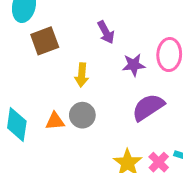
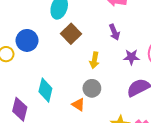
brown square: (45, 41) -> (71, 34), turned -30
orange triangle: (55, 121) -> (78, 105), moved, turned 32

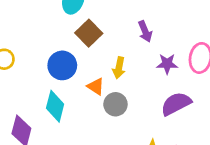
blue circle: (27, 40) -> (62, 65), moved
orange triangle: (78, 105) -> (96, 87), moved

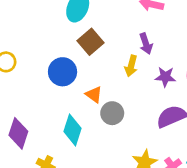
yellow arrow: (119, 68) -> (131, 66), moved
cyan diamond: (55, 106) -> (72, 130), moved

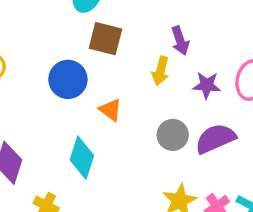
brown square: (91, 42) -> (105, 39), turned -35
gray circle: (112, 113) -> (173, 135), moved

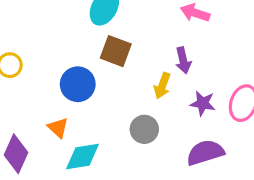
orange triangle: (111, 110) -> (58, 128), moved
gray circle: (173, 135) -> (144, 129), moved
cyan diamond: (82, 158) -> (83, 157), turned 57

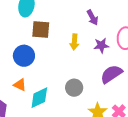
purple arrow: (183, 60) -> (92, 17), moved
gray circle: (144, 129) -> (74, 88), moved

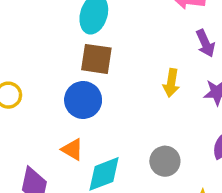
brown square: (41, 29) -> (96, 59), moved

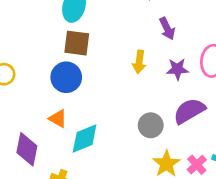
gray circle: (165, 161) -> (151, 125), moved

